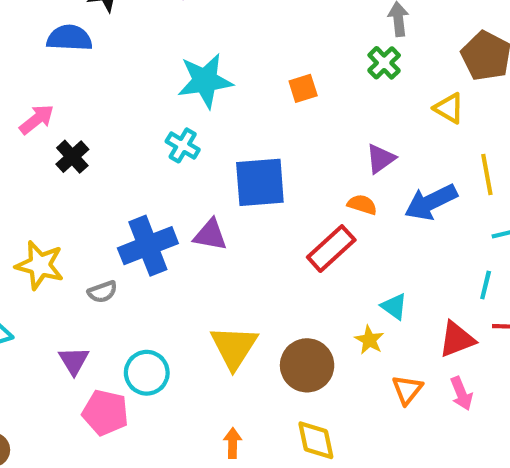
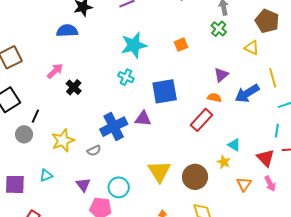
yellow star: (40, 265) -> (63, 141), turned -30
red triangle: (457, 339) -> (266, 158), turned -48

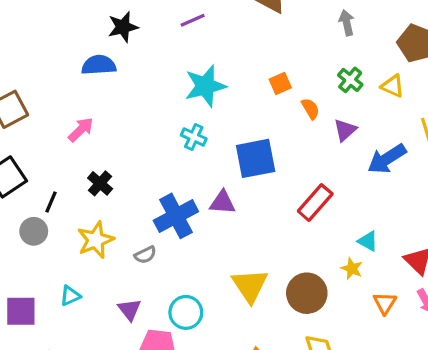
green cross: (219, 29) -> (350, 80), moved
black cross: (74, 87) -> (100, 183), moved
orange semicircle: (214, 98) -> (310, 109), moved, turned 48

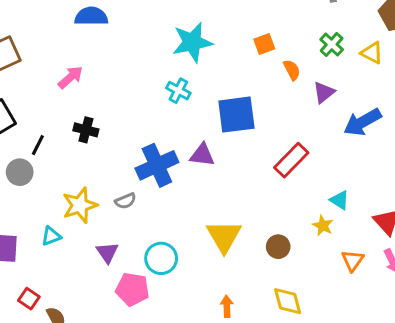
black cross: (100, 183) -> (86, 130), turned -30
yellow star: (96, 240) -> (80, 205), moved
brown circle: (307, 293) -> (278, 247), size x0.6

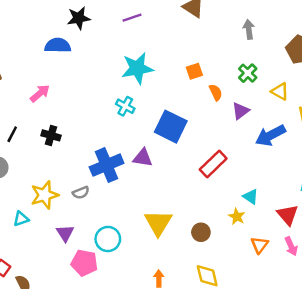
yellow triangle: (372, 53) -> (280, 91), moved
blue square: (236, 115) -> (171, 127), turned 32
black line: (38, 145) -> (12, 134), moved

